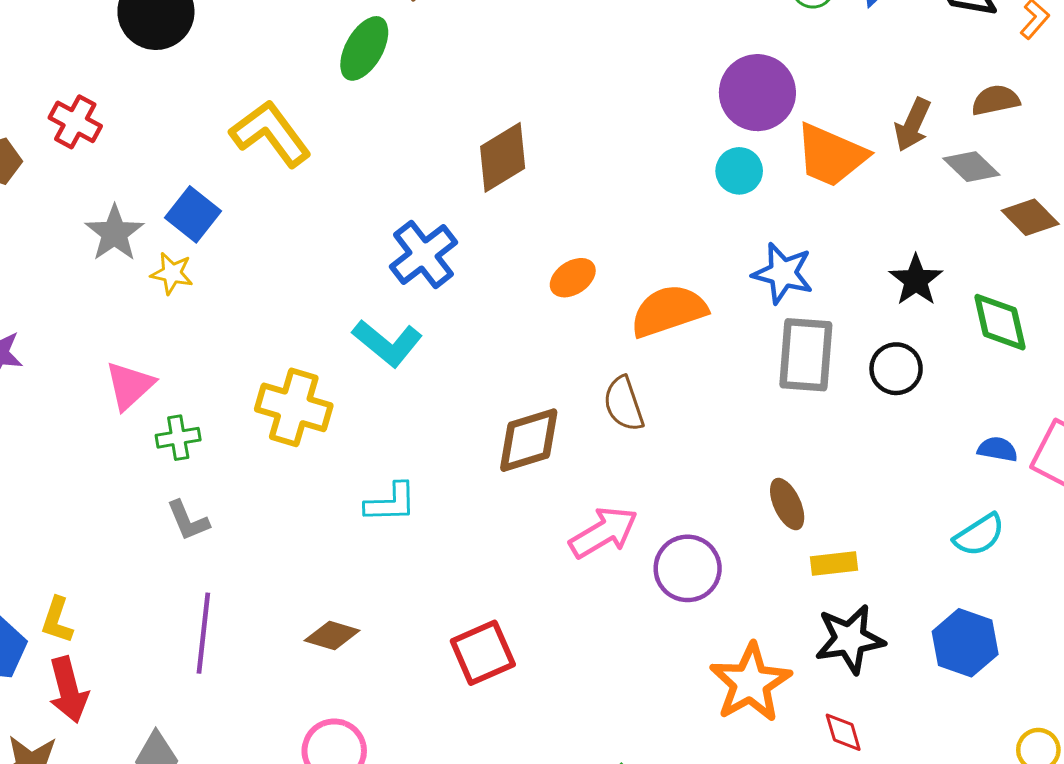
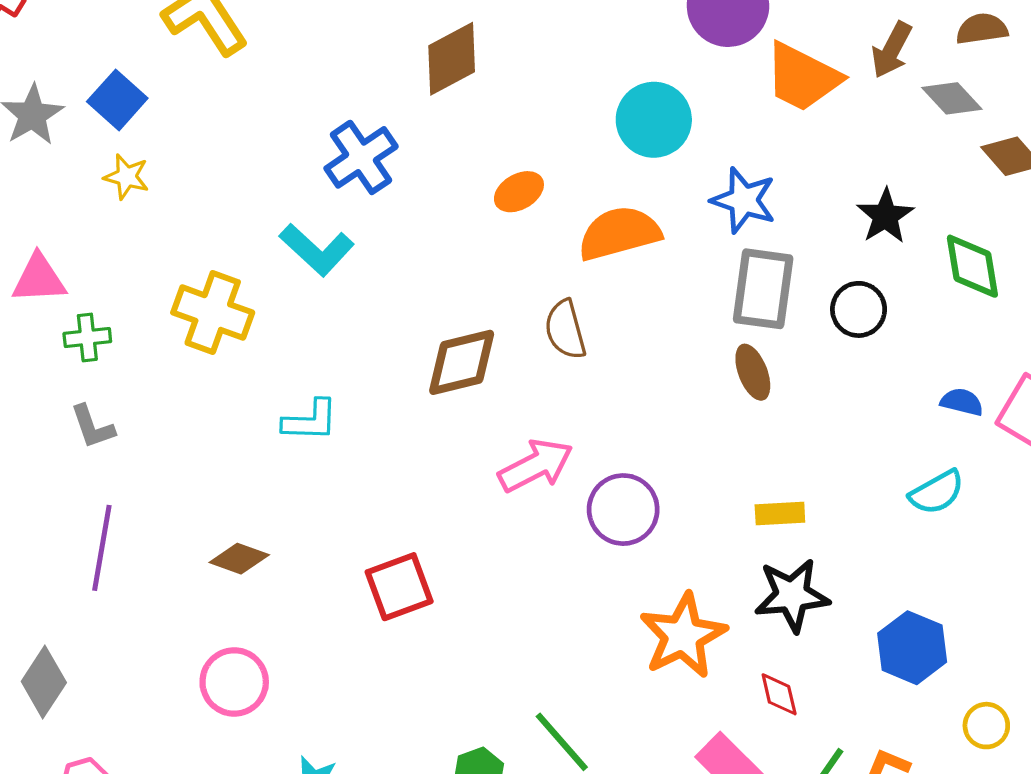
cyan circle: (739, 171) -> (654, 120), moved, size x1.5
yellow star: (172, 273) -> (127, 177), moved
pink triangle: (130, 386) -> (39, 279), turned 36
brown ellipse: (787, 504) -> (753, 372), moved
blue hexagon: (965, 643) -> (912, 648), moved

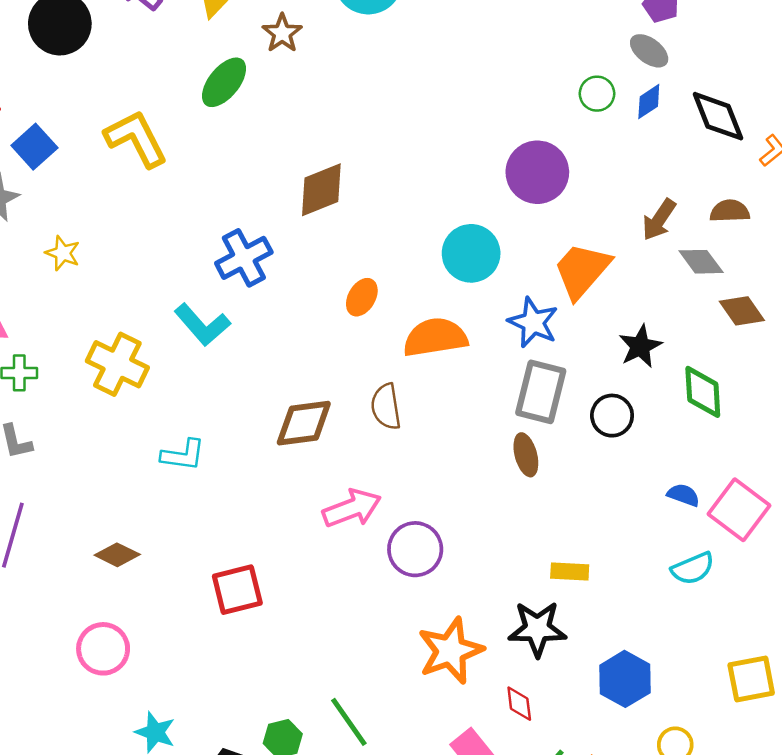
orange trapezoid: (803, 77) -> (582, 270), moved, turned 98
blue square: (117, 100) -> (34, 147), moved
orange ellipse: (519, 192) -> (362, 297), turned -36
cyan semicircle: (937, 492) -> (693, 568), moved
yellow rectangle: (780, 514) -> (570, 571), moved

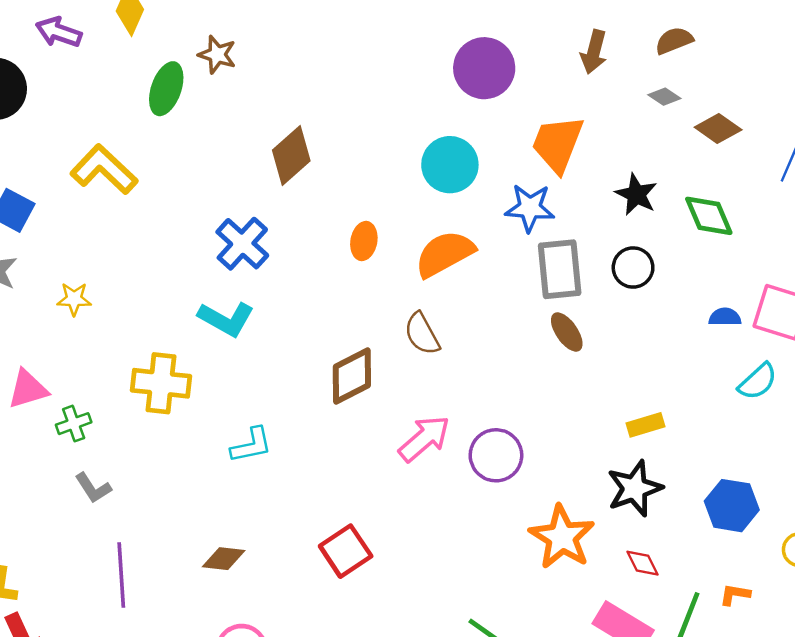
brown star: (282, 33) -> (217, 55), moved
brown arrow: (659, 220) -> (594, 52), moved
gray diamond: (701, 262) -> (664, 97), size x0.7

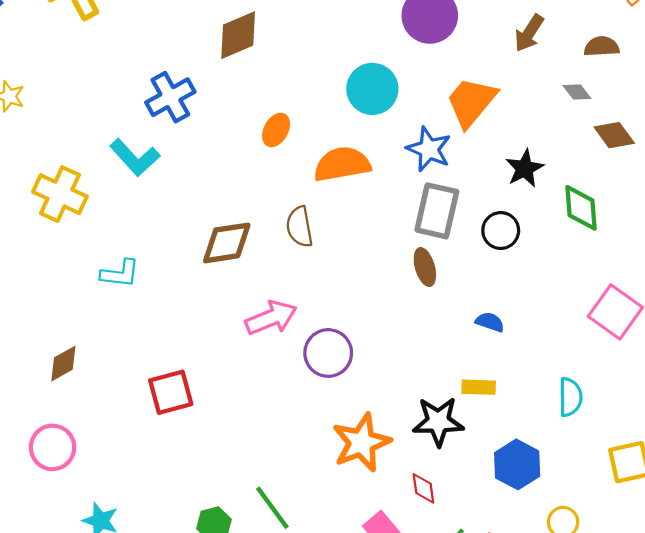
blue semicircle: (725, 317) -> (490, 322), moved
cyan semicircle: (758, 382) -> (570, 397), moved, turned -66
yellow rectangle: (645, 425) -> (479, 387), moved
brown diamond: (224, 559) -> (63, 364), turned -54

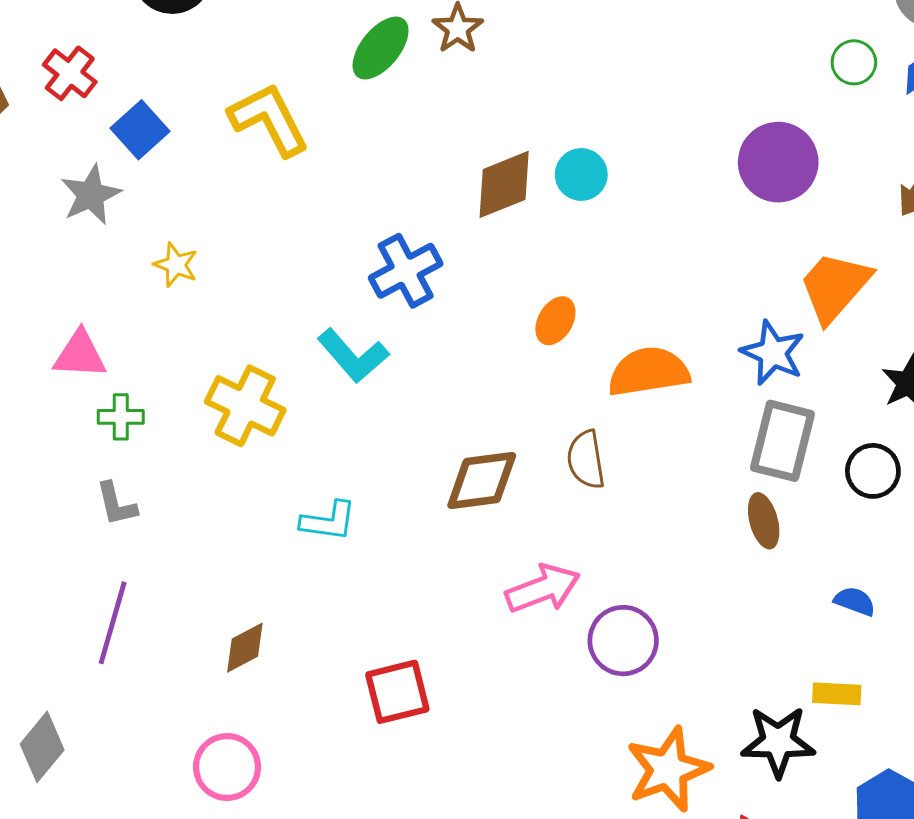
cyan circle: (372, 89) -> (581, 174), moved, size x0.7

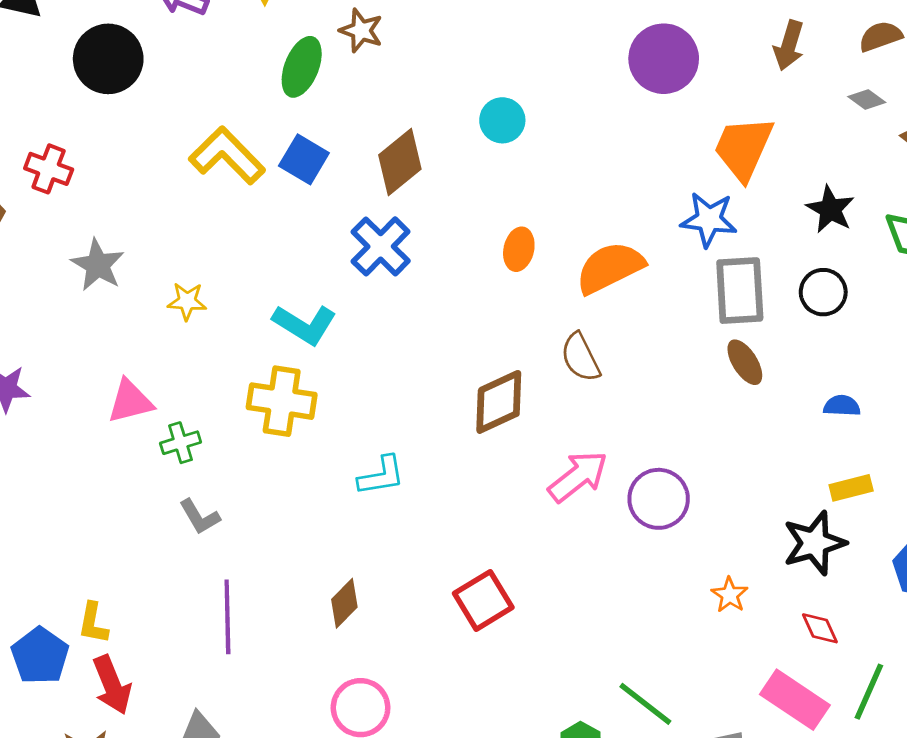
blue square: (140, 130) -> (304, 159), moved
brown diamond: (504, 184) -> (400, 162), moved
cyan L-shape: (353, 356) -> (305, 324), moved
orange star: (668, 769) -> (730, 595), size x0.5

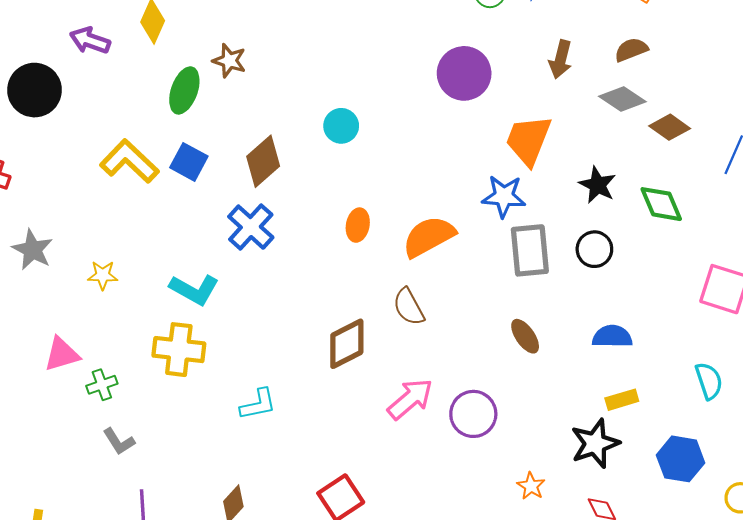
gray diamond: (867, 100) -> (622, 99), size x1.6
brown ellipse: (745, 362) -> (525, 336), moved
blue semicircle: (842, 406) -> (612, 337), size x1.4

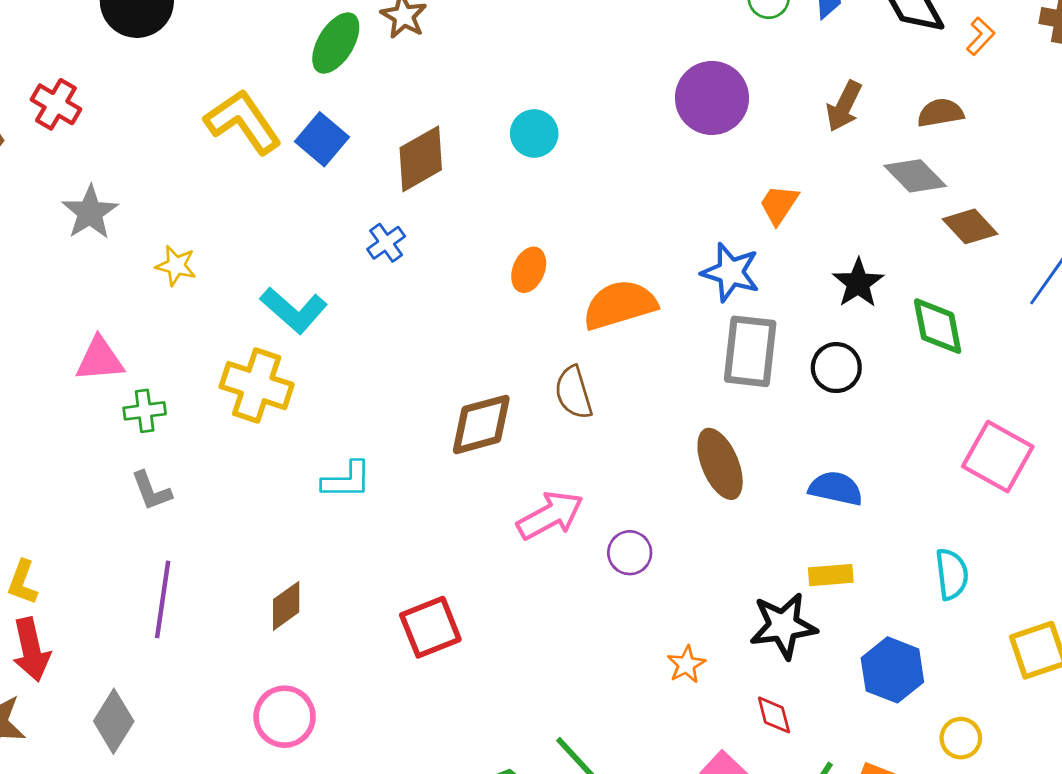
orange trapezoid: (528, 140) -> (779, 204), size x0.6
blue cross: (251, 227) -> (386, 243), size x0.6
brown ellipse: (525, 336) -> (720, 464), size x1.4
purple circle: (473, 414) -> (630, 553), size x0.7

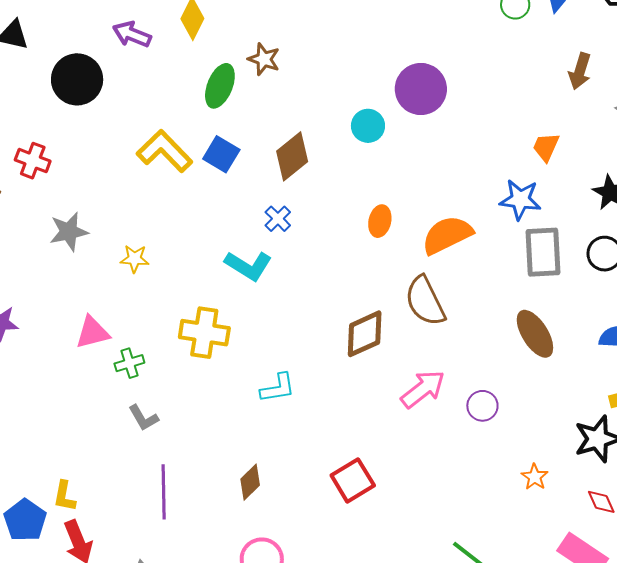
purple circle: (712, 98) -> (421, 89), moved
gray star: (90, 212) -> (69, 232), turned 30
cyan L-shape: (294, 310) -> (248, 266), moved
brown semicircle: (574, 393) -> (425, 301), size x1.4

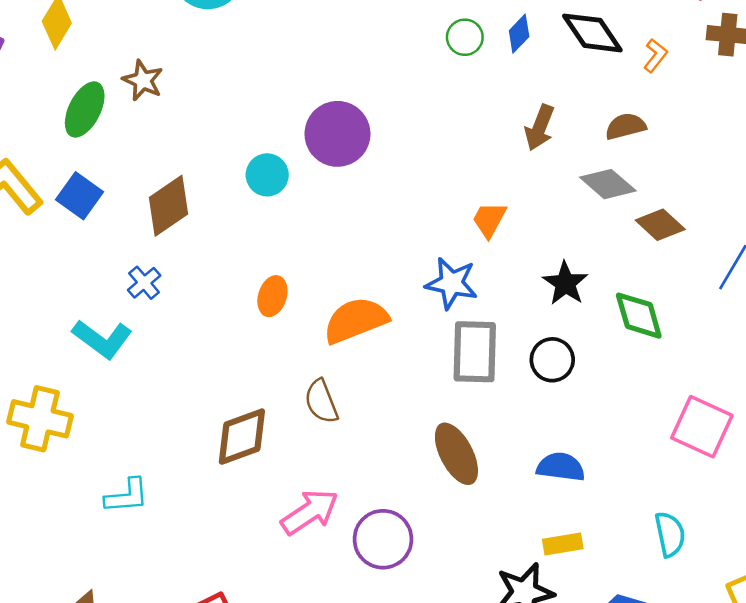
brown semicircle: (425, 301) -> (321, 401), size x0.7
purple circle: (482, 406) -> (383, 539), size x1.5

